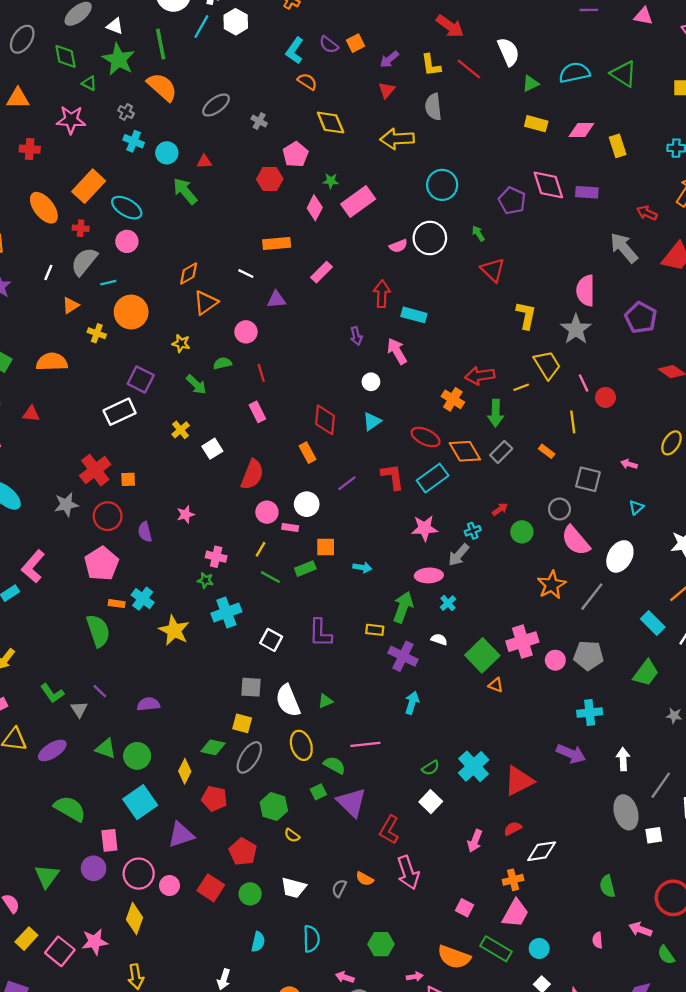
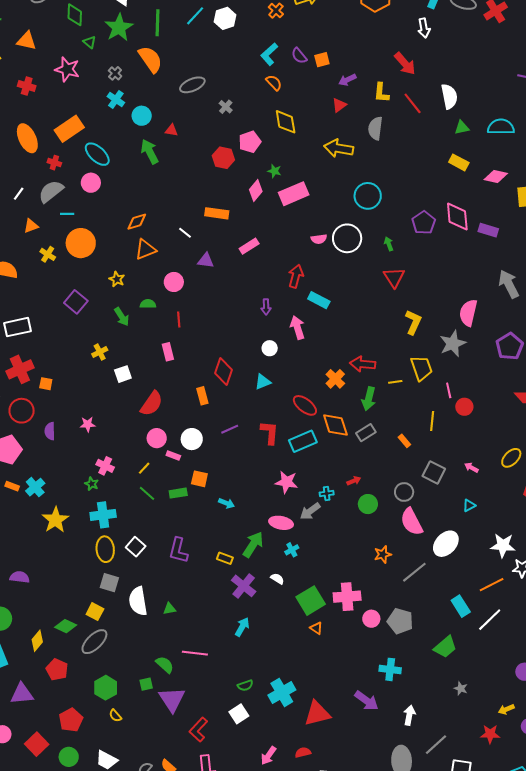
white rectangle: (120, 412) -> (17, 327), moved
orange star: (552, 585) -> (383, 554), size x0.7
yellow ellipse: (301, 745) -> (105, 549), moved

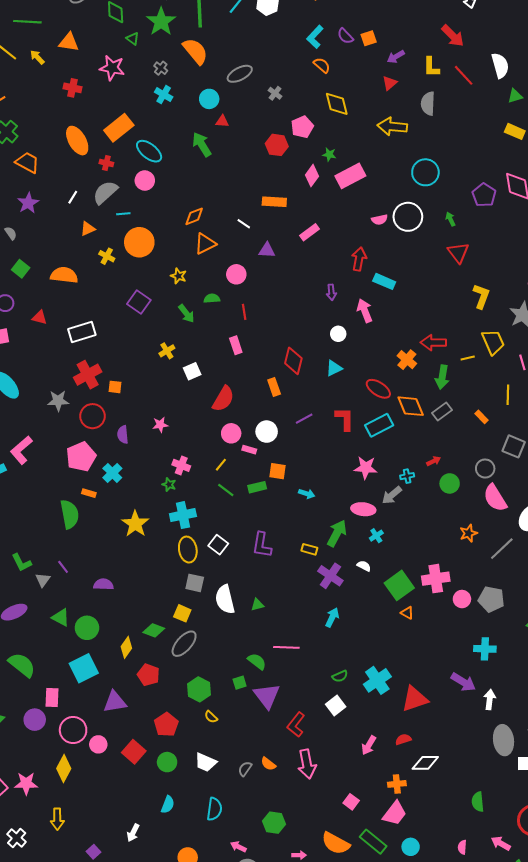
cyan circle: (142, 116) -> (209, 99), moved
cyan cross: (35, 487) -> (112, 473), moved
white arrow: (409, 715) -> (490, 700), moved

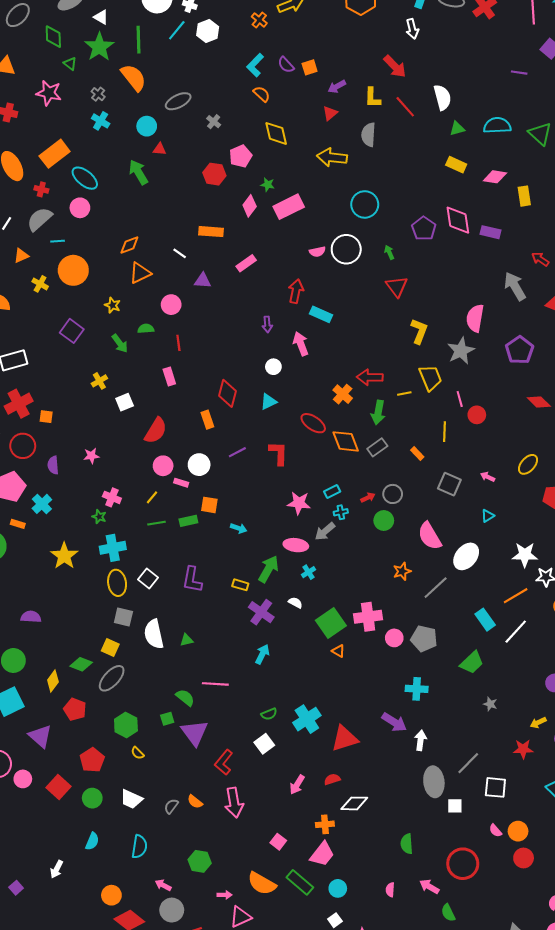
cyan rectangle: (379, 425) -> (332, 491), moved, size x0.6
gray circle: (485, 469) -> (393, 494), moved
green line: (226, 490) -> (157, 523), turned -48
purple triangle: (115, 702) -> (40, 736), turned 50

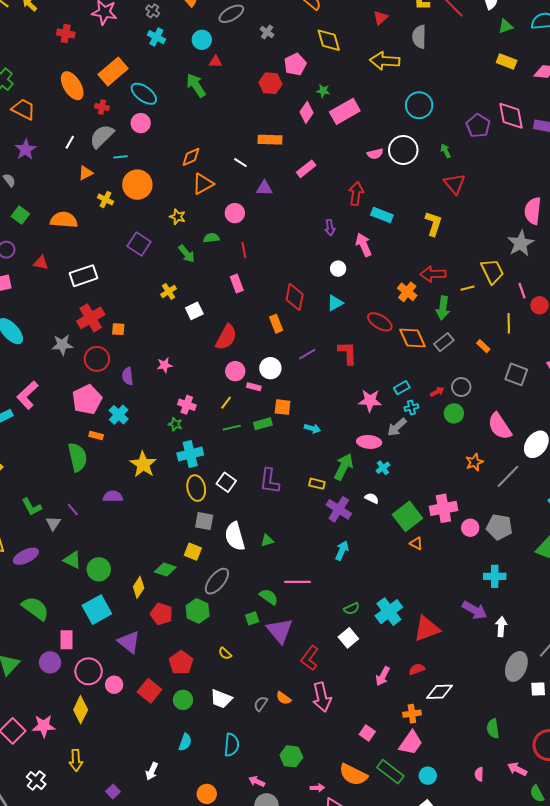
yellow L-shape: (419, 331) -> (434, 224), moved
purple semicircle: (31, 617) -> (113, 496), moved
gray ellipse: (112, 678) -> (217, 581), moved
green hexagon: (126, 725) -> (198, 611), moved
gray ellipse: (434, 782) -> (516, 666), turned 32

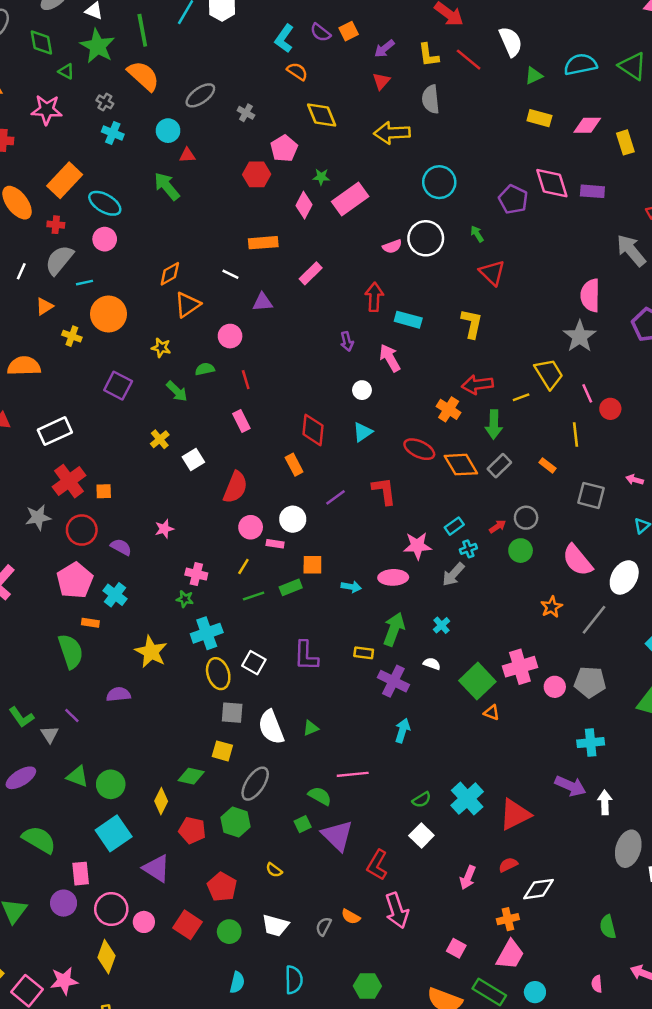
purple semicircle: (128, 376) -> (121, 547), turned 132
pink ellipse: (369, 442) -> (393, 577), moved

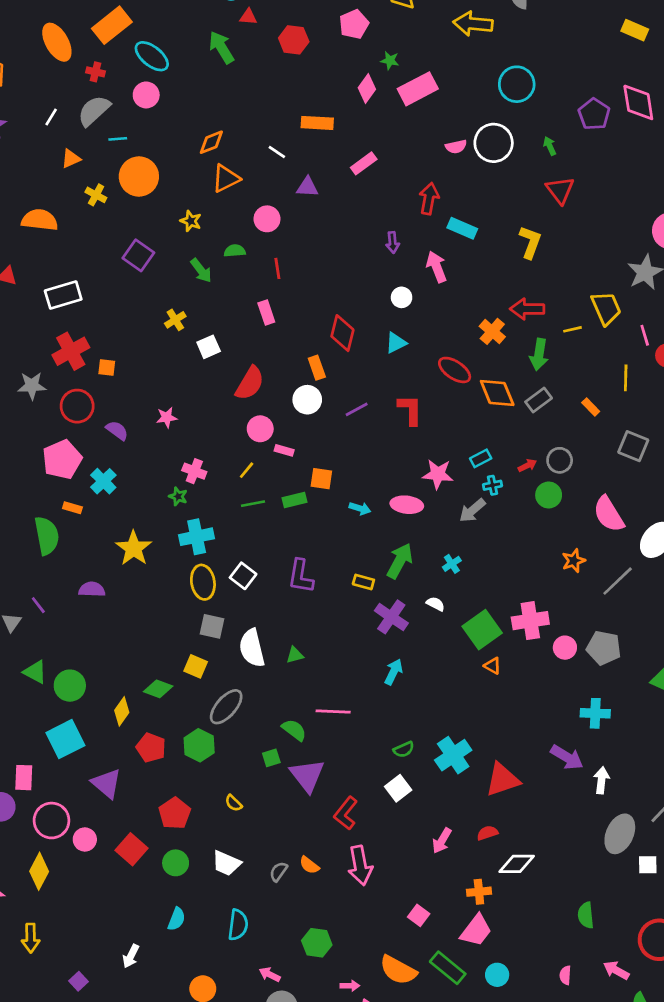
red hexagon: (257, 174) -> (294, 40), moved
white circle: (293, 519) -> (307, 400), moved

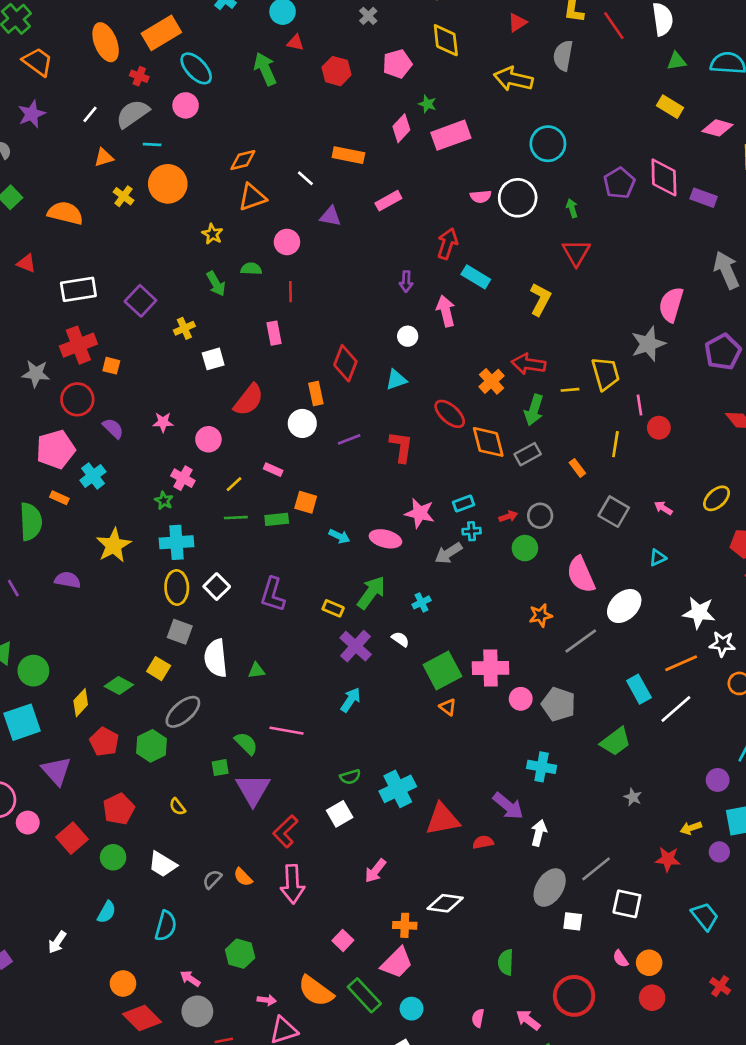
purple square: (138, 255) -> (140, 301), moved
pink circle: (260, 429) -> (208, 439), moved
red semicircle: (487, 833) -> (483, 842), moved

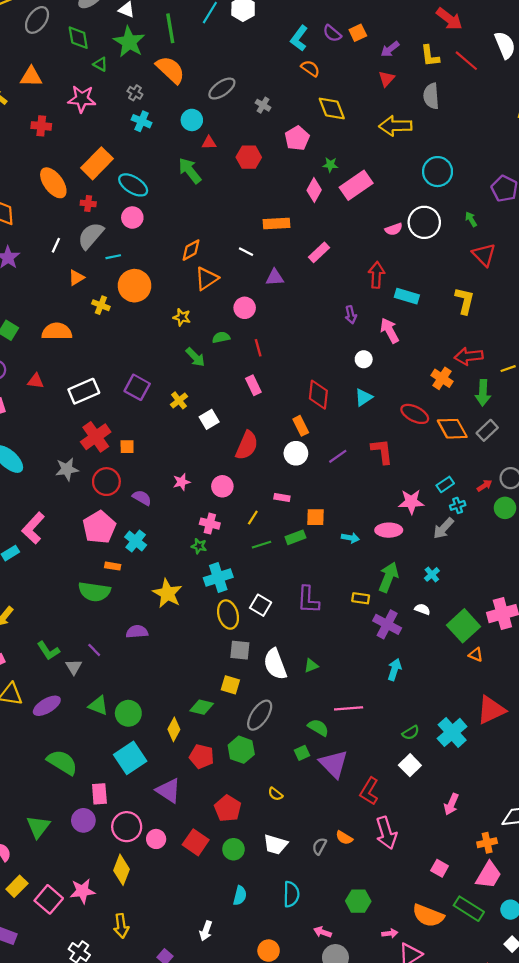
green semicircle: (31, 522) -> (94, 592), turned 116
red triangle: (442, 819) -> (491, 710), moved

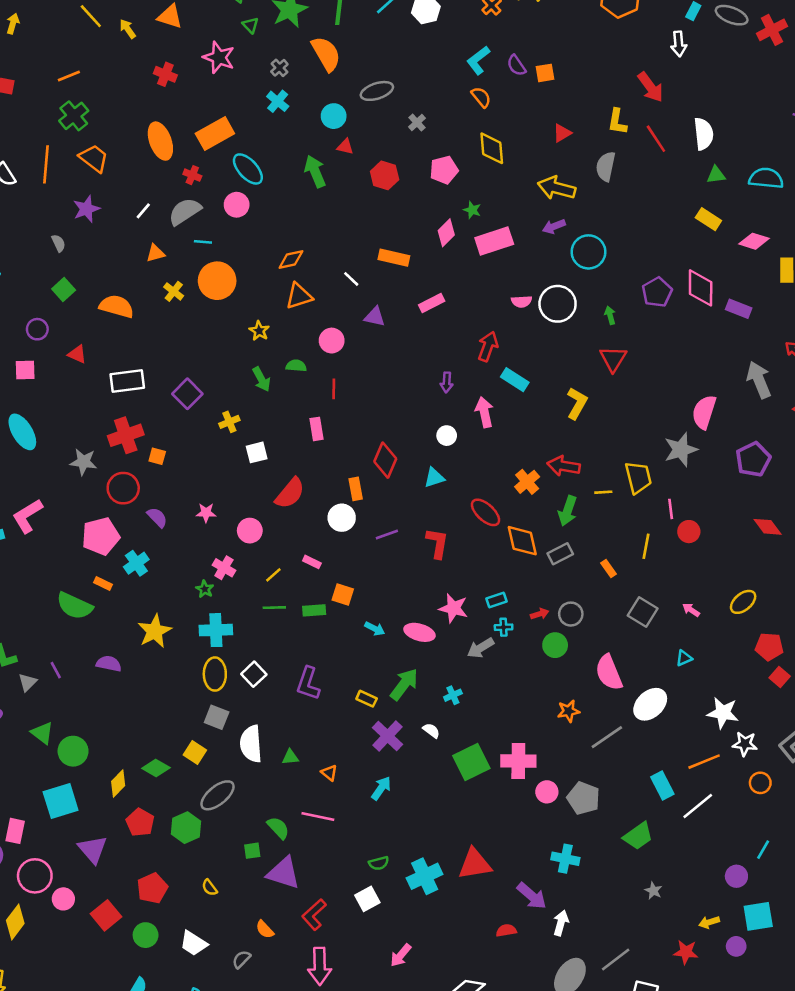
purple arrow: (390, 49) -> (554, 226), moved
orange triangle: (476, 655) -> (329, 773), moved
purple triangle: (334, 764) -> (284, 873), turned -44
orange semicircle: (344, 838) -> (265, 929), moved

